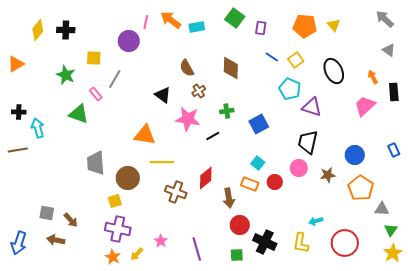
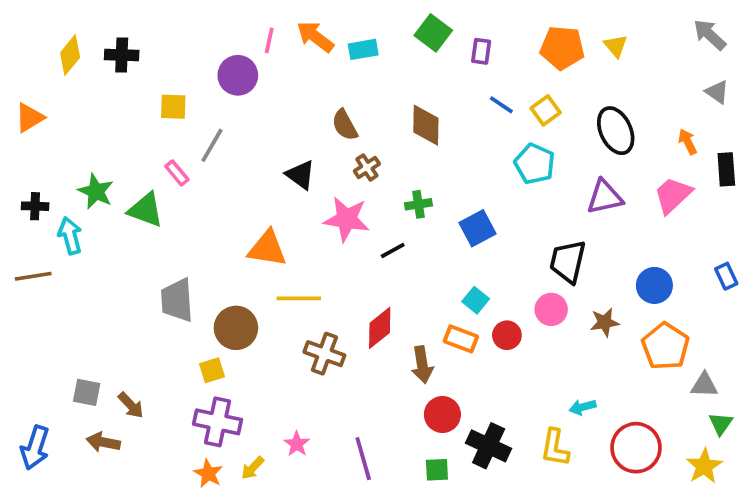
green star: (66, 75) -> (96, 191), moved
purple triangle: (312, 107) -> (605, 197), moved, turned -30
yellow star: (393, 253) -> (704, 466), moved

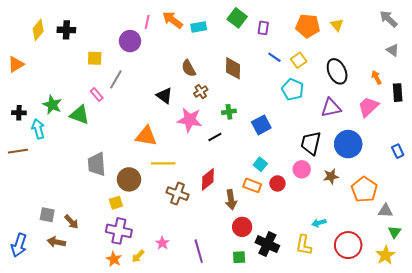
blue circle: (654, 285) -> (348, 144), moved, size x1.4

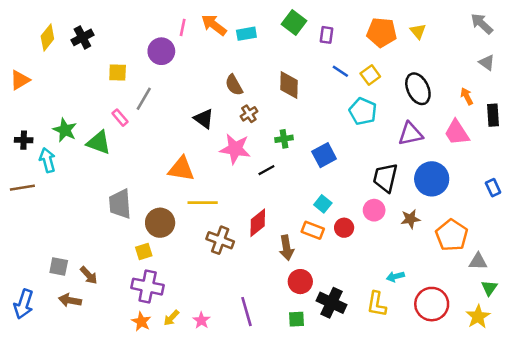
black cross: (66, 30) -> (82, 37), turned -30
pink trapezoid: (368, 107) -> (457, 133), turned -80
pink star: (162, 243) -> (201, 320), moved

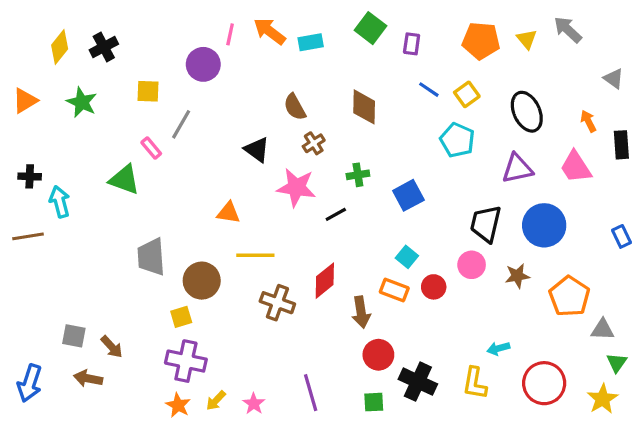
gray arrow: (482, 24) -> (568, 30), moved
green star: (65, 130) -> (82, 102), moved
orange triangle: (181, 169) -> (229, 213), size x0.7

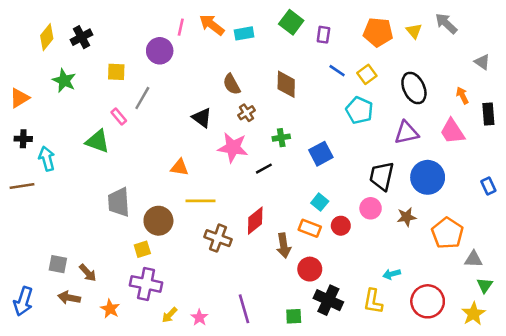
orange triangle: (25, 101) -> (20, 98), moved
red circle: (378, 355) -> (310, 269), moved
orange star: (178, 405) -> (110, 309), moved

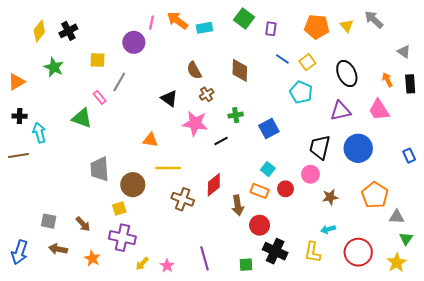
black rectangle: (488, 114) -> (410, 84), moved
brown star: (407, 217) -> (330, 197), moved
brown arrow: (88, 273) -> (83, 224), moved

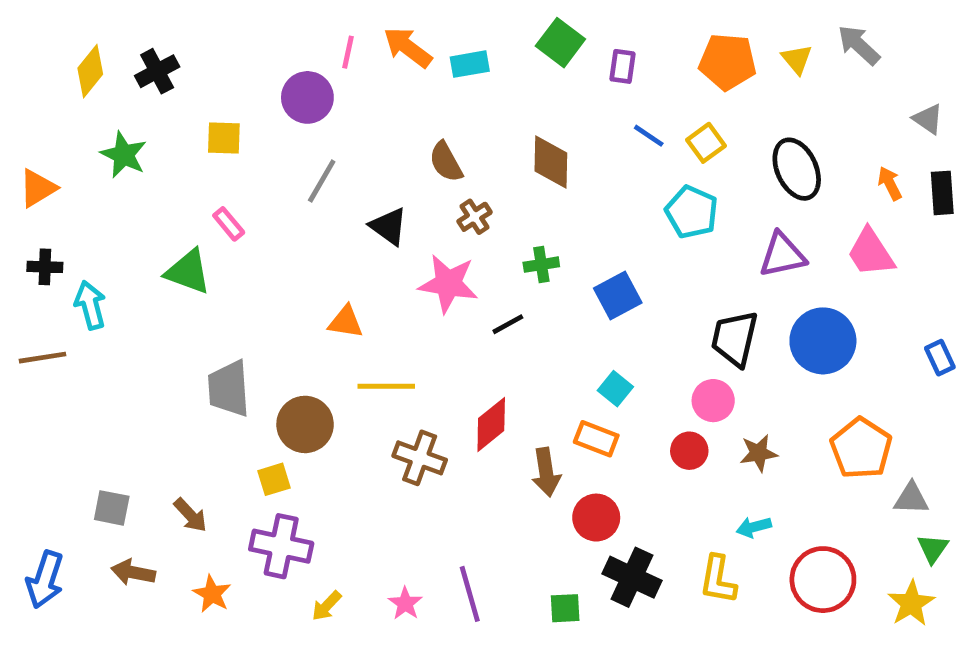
gray line: (119, 82) -> (322, 181), moved
red circle: (286, 189) -> (689, 451), moved
pink star: (167, 266) -> (405, 603), moved

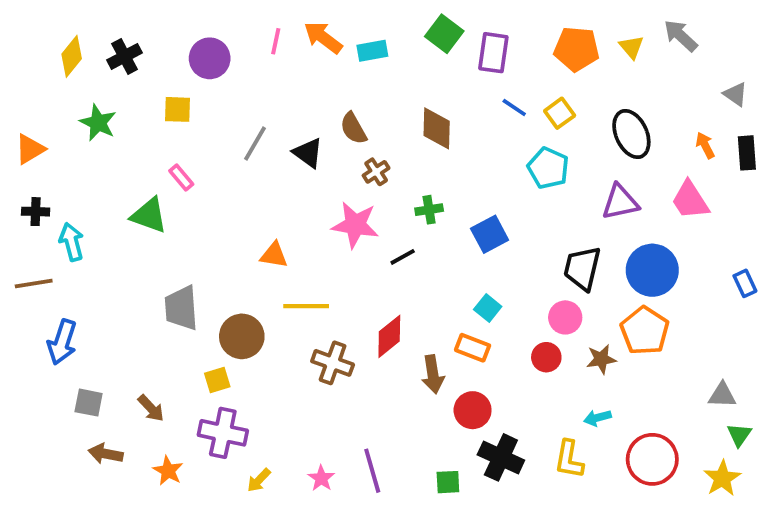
purple rectangle: (622, 66) -> (493, 53), size x1.5
purple circle: (307, 97) -> (210, 58), moved
black triangle: (389, 226) -> (308, 153), moved
orange pentagon: (861, 448) -> (645, 331), moved
blue arrow: (45, 580) -> (62, 342), moved

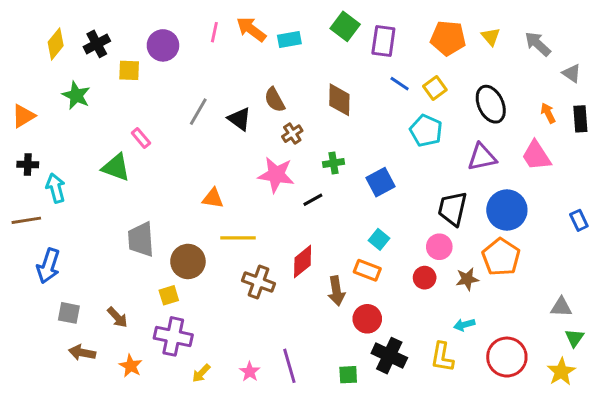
gray arrow: (681, 36) -> (538, 44), moved
yellow square: (177, 109) -> (129, 70), moved

